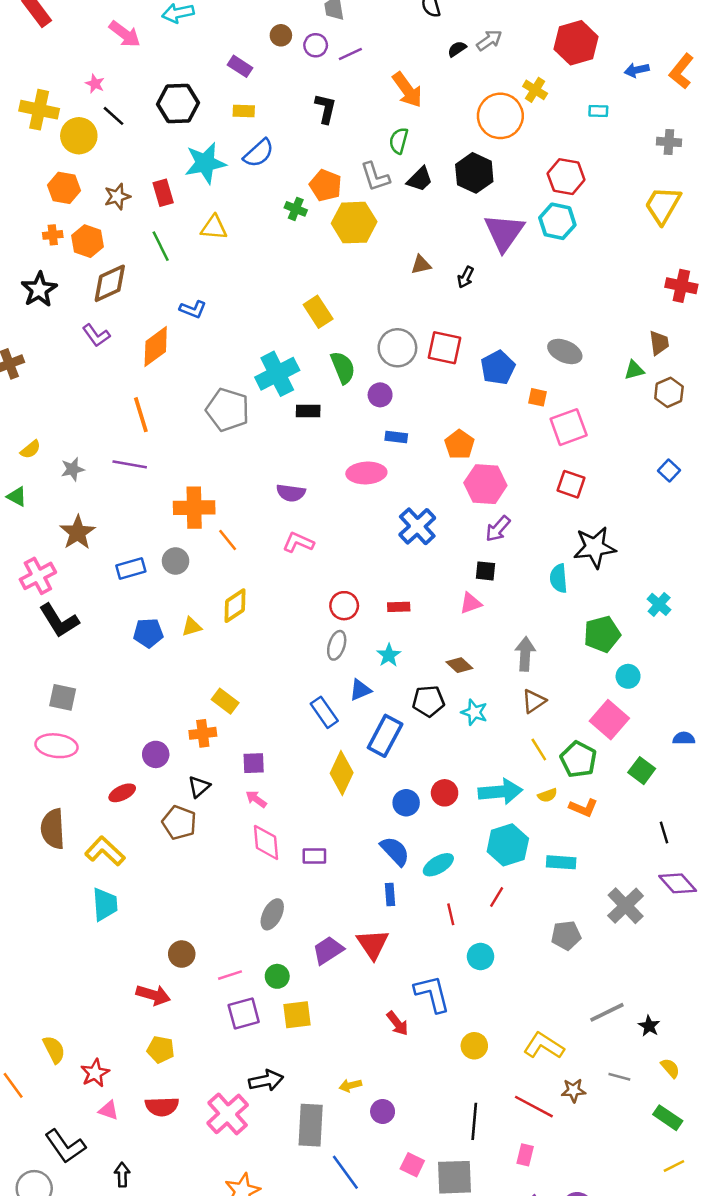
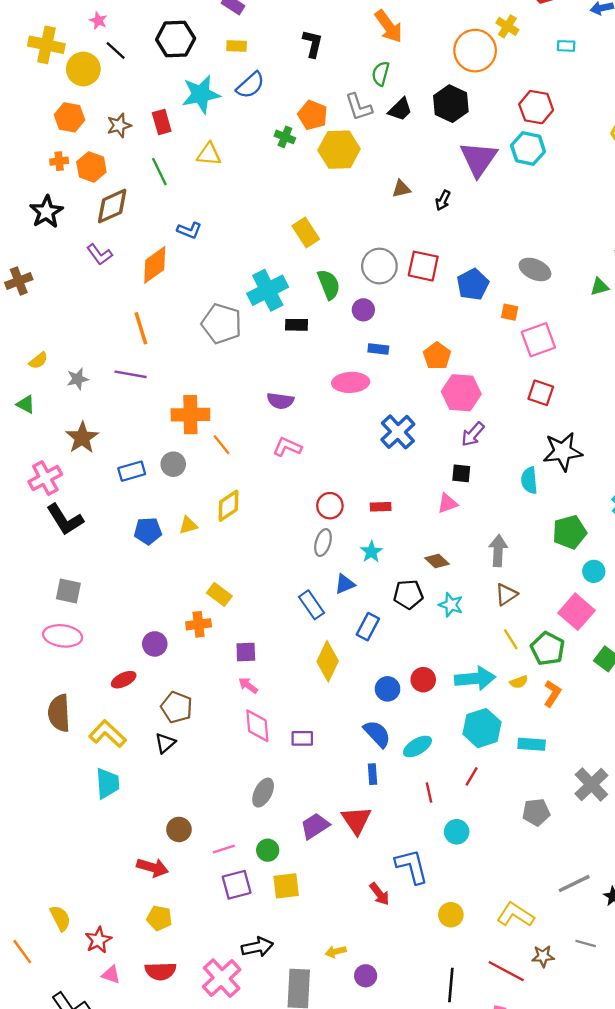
blue rectangle: (385, 736) -> (368, 627), size x0.7
black triangle: (199, 787) -> (165, 743), moved
orange L-shape: (583, 808) -> (552, 693), turned -80

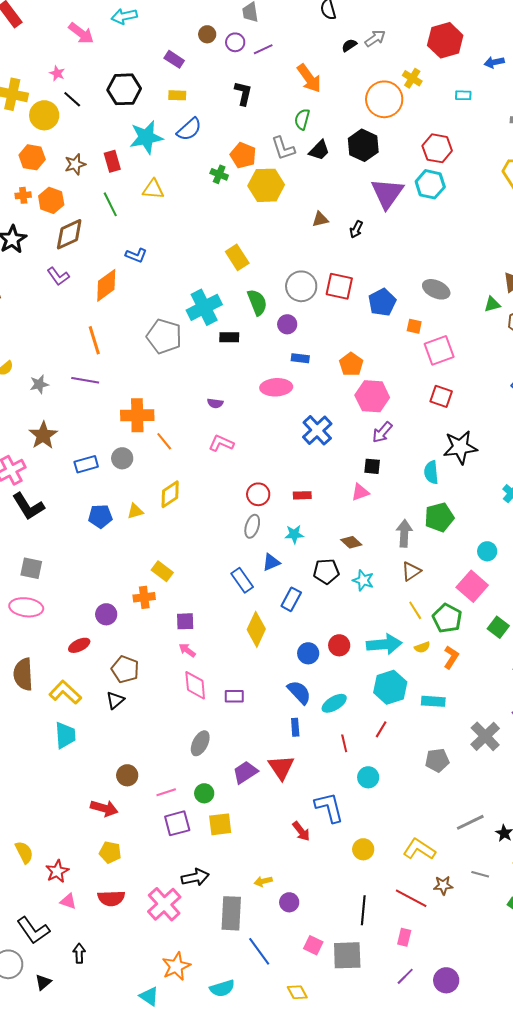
purple semicircle: (280, 401) -> (215, 403), size x0.7
green pentagon: (570, 532) -> (439, 517), moved
cyan star: (371, 552) -> (294, 534), turned 30

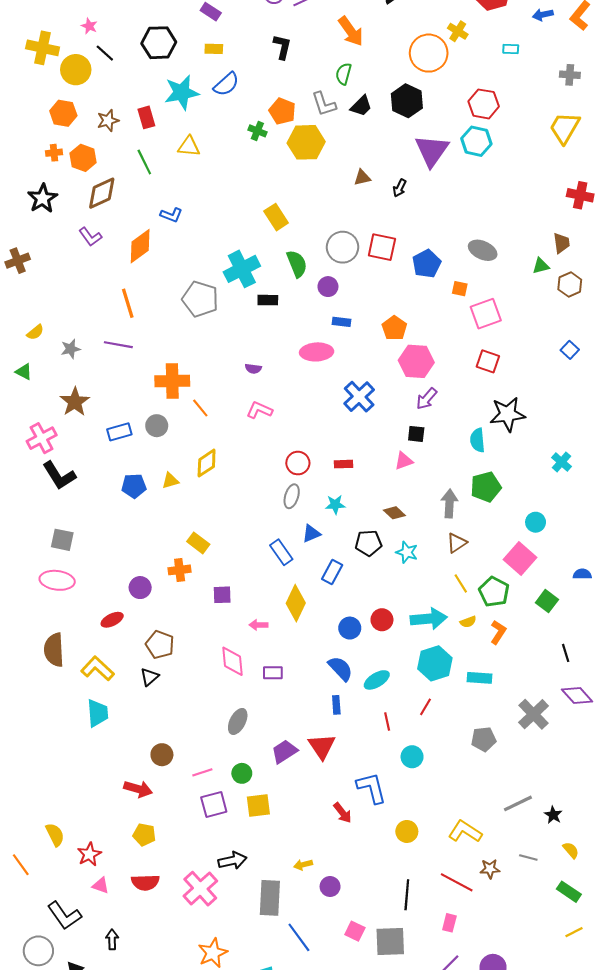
pink arrow: (187, 650) -> (258, 625), moved, turned -36

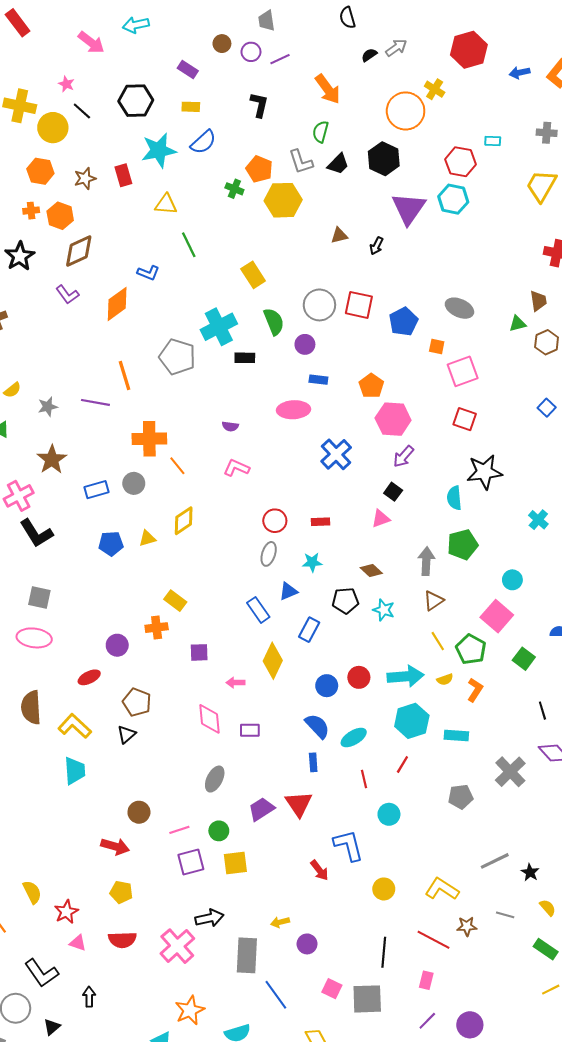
cyan rectangle: (511, 49) -> (493, 141), moved
green line: (144, 162) -> (189, 245), moved
orange line: (128, 303) -> (124, 375), moved
black square: (416, 434) -> (393, 492), turned 30

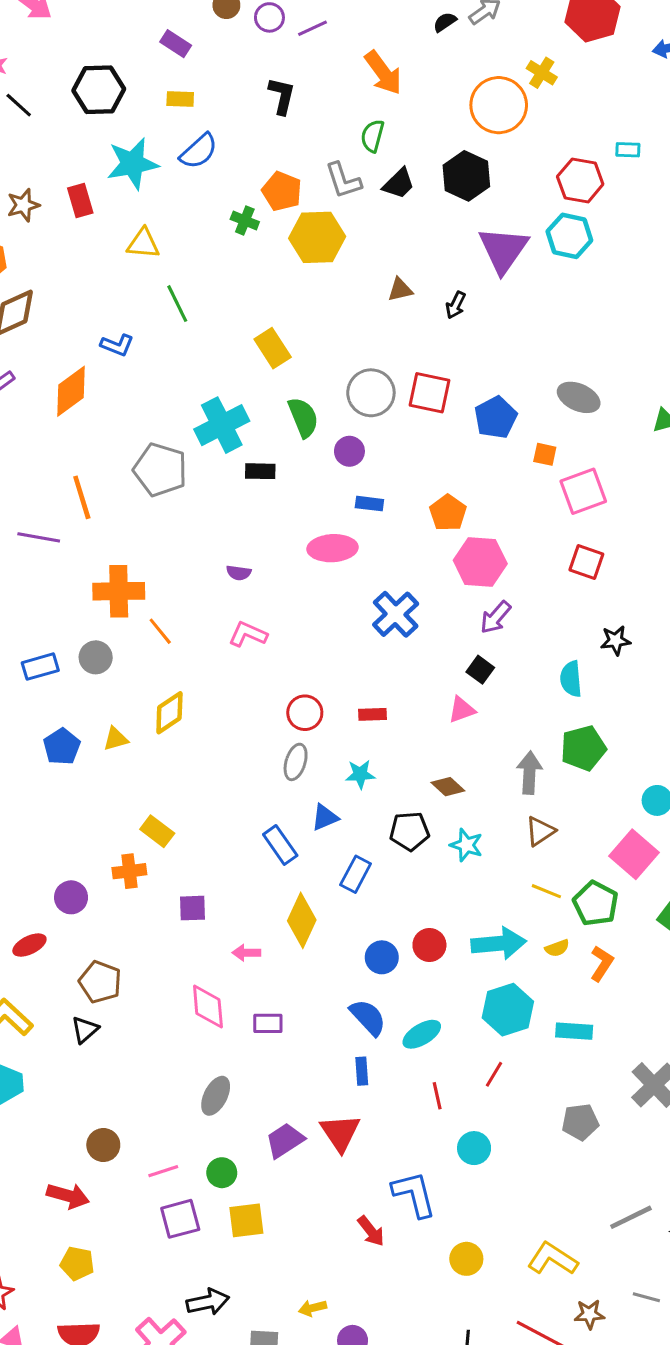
black star: (484, 472) -> (616, 640), size x0.6
blue pentagon: (111, 544) -> (62, 747), turned -30
yellow line: (438, 641) -> (546, 891), turned -36

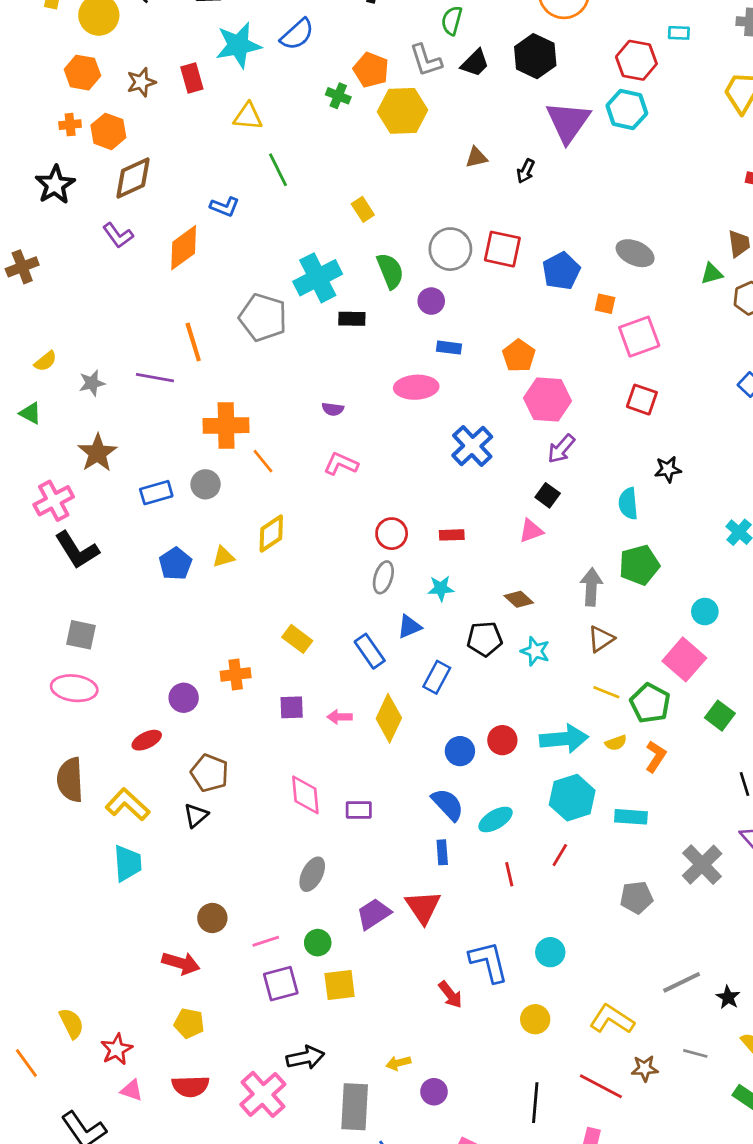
yellow rectangle: (273, 348) -> (363, 209), size x0.7
yellow rectangle: (157, 831) -> (297, 639), moved
pink arrow: (246, 953) -> (340, 717), moved
cyan circle: (474, 1148) -> (550, 952), moved

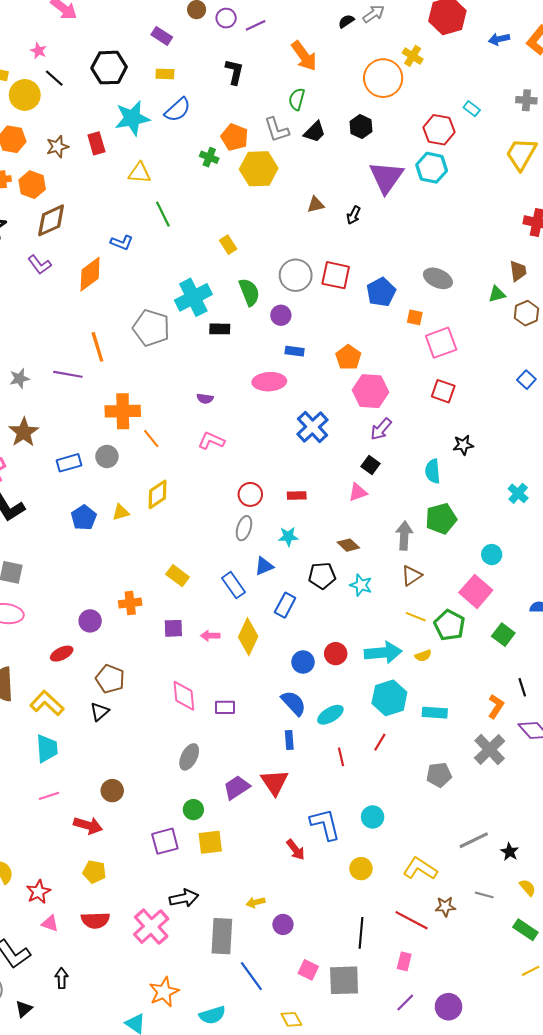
cyan rectangle: (679, 33) -> (472, 109), turned 35
black hexagon: (535, 56) -> (361, 127), size x0.7
orange L-shape: (656, 757) -> (496, 706), moved
pink line: (266, 941) -> (49, 796), moved

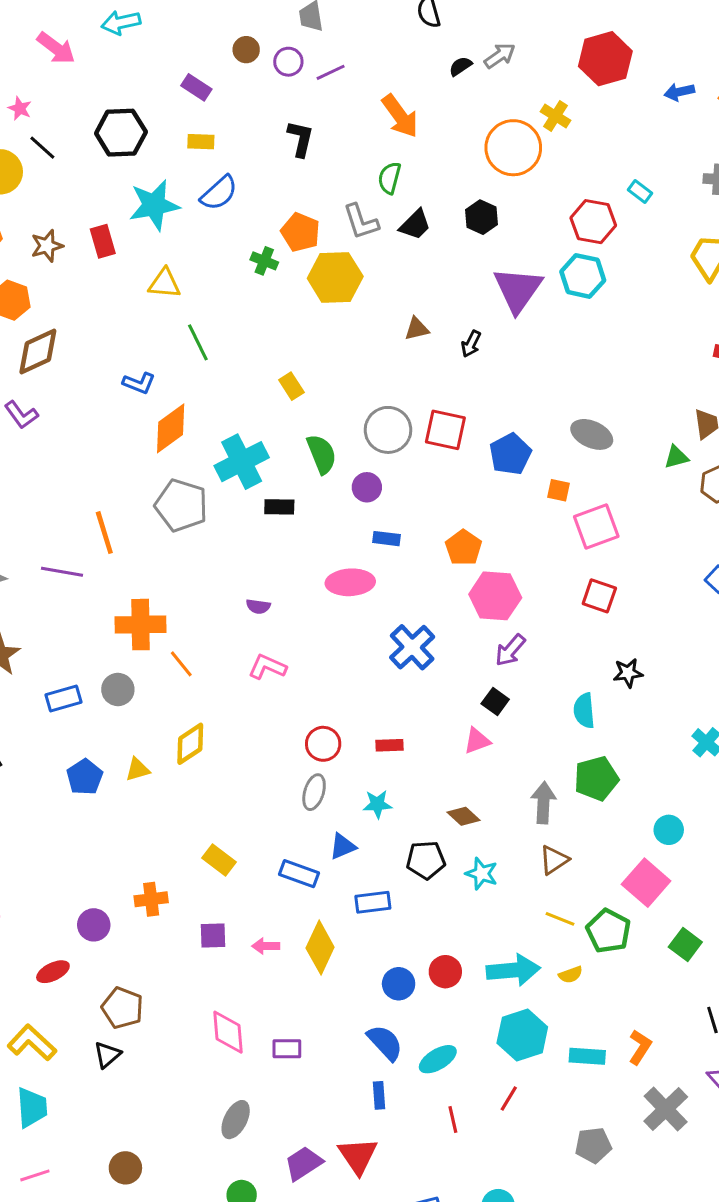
orange diamond: (90, 274) -> (171, 428), moved
blue rectangle: (233, 585) -> (299, 874), turned -35
blue rectangle: (285, 605) -> (373, 902), turned 55
orange L-shape: (496, 706) -> (640, 1047), moved

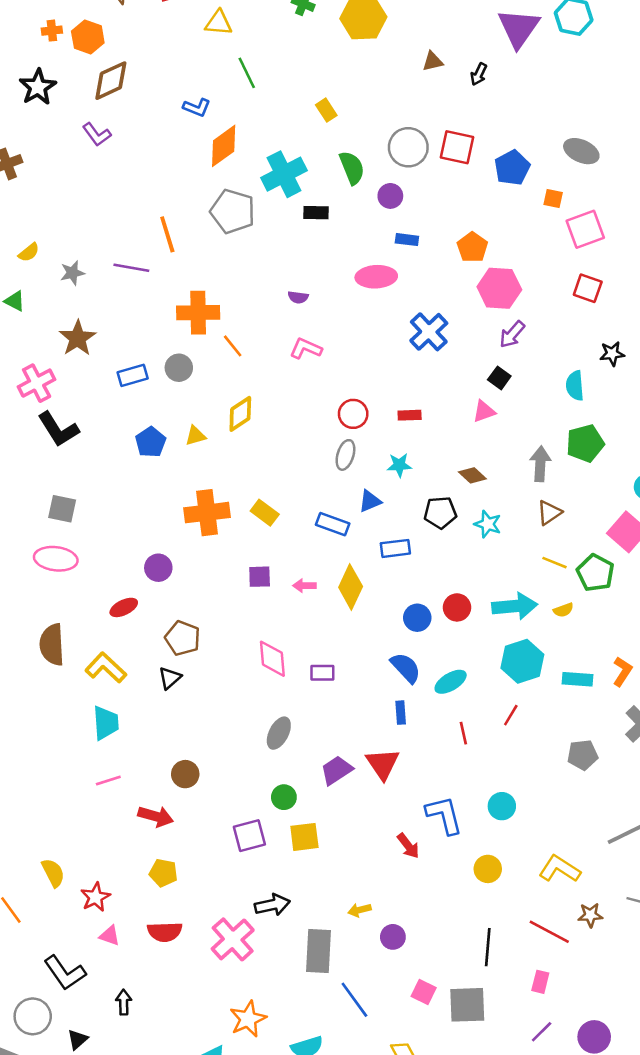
orange cross: (151, 899) -> (207, 513), moved, size x1.6

